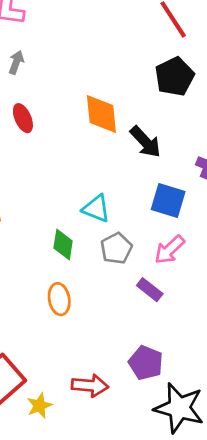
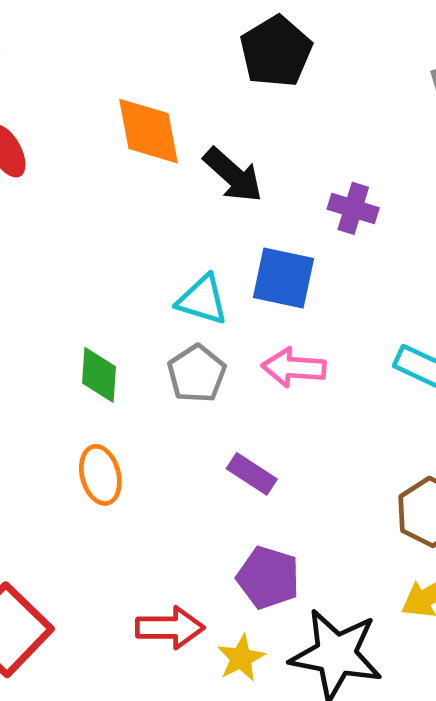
cyan triangle: (96, 209) -> (202, 300), moved
pink arrow: (170, 250) -> (294, 368), turned 52
purple rectangle: (150, 290) -> (252, 474), moved
yellow star: (39, 406) -> (241, 658), moved

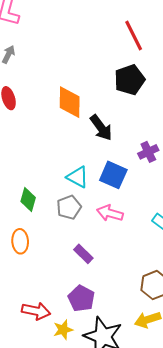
purple cross: (353, 208) -> (148, 152), turned 36

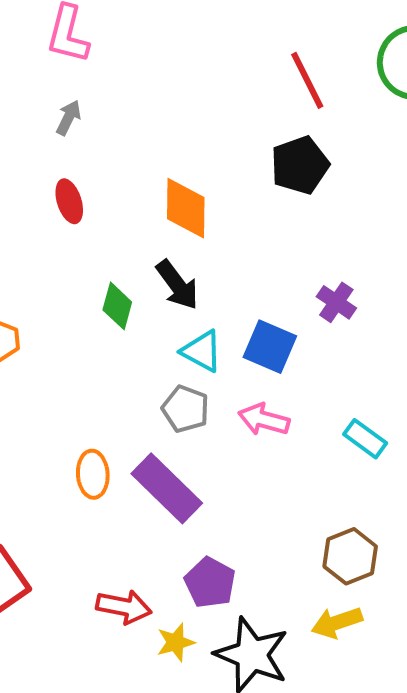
black arrow: (101, 128) -> (177, 285), moved
purple cross: (148, 152) -> (336, 302), turned -30
green diamond: (28, 199) -> (117, 306), moved
gray pentagon: (69, 207) -> (185, 409), turned -30
purple rectangle: (83, 254) -> (167, 488), moved, size x1.8

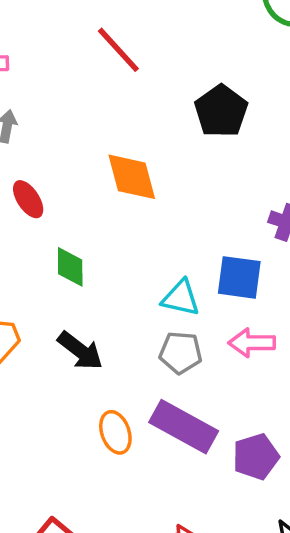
red line: (307, 80) -> (118, 50), moved
black arrow: (177, 285) -> (80, 351), moved
green diamond: (117, 306) -> (70, 267), moved
purple pentagon: (210, 583) -> (256, 457), moved, turned -30

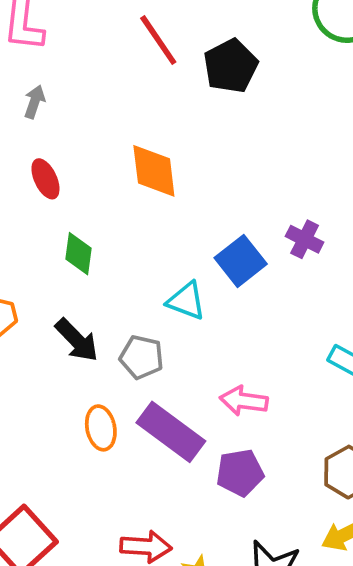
black pentagon: (221, 111) -> (231, 66), moved
blue square: (239, 277) -> (241, 261), moved, turned 36
pink arrow: (252, 343) -> (244, 401), moved
gray pentagon: (181, 353) -> (142, 357), moved

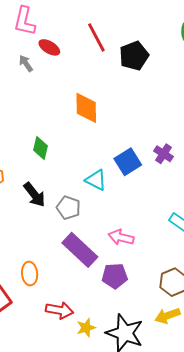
gray arrow: (35, 102) -> (26, 63), turned -60
red ellipse: (45, 179) -> (49, 47), moved, turned -40
orange ellipse: (101, 428) -> (30, 274), moved

